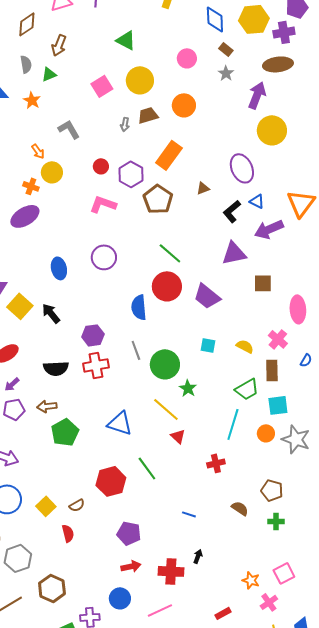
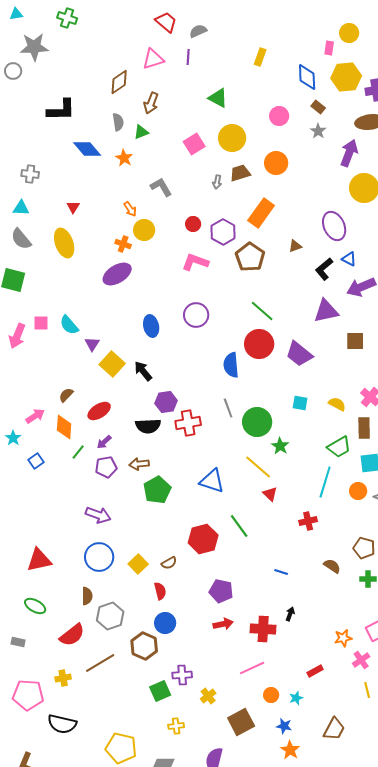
purple hexagon: (93, 335) -> (166, 402), moved
orange star: (251, 580) -> (343, 638), turned -30
blue circle: (120, 598) -> (165, 623), moved

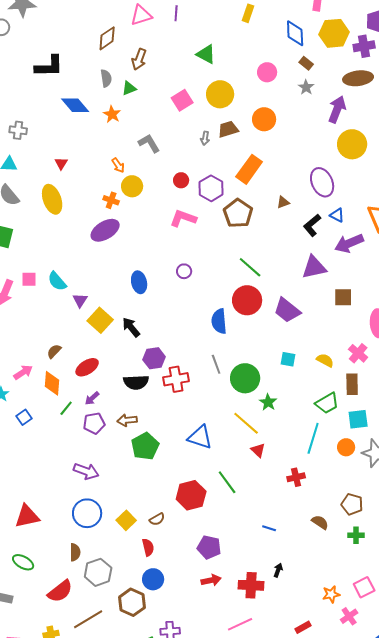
purple circle: (196, 315) -> (184, 271), size x0.6

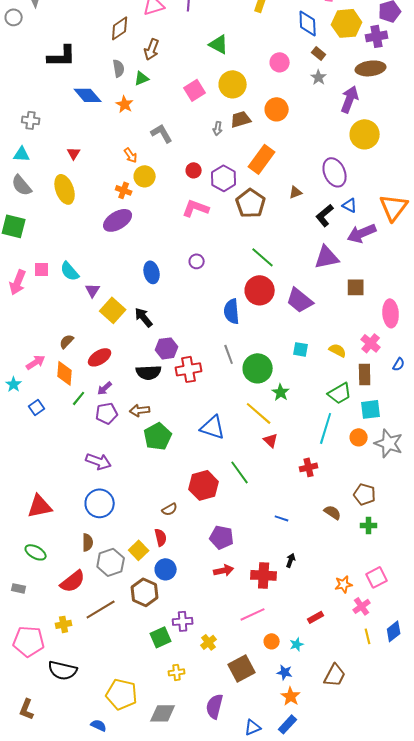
yellow square: (126, 520) -> (139, 550), moved

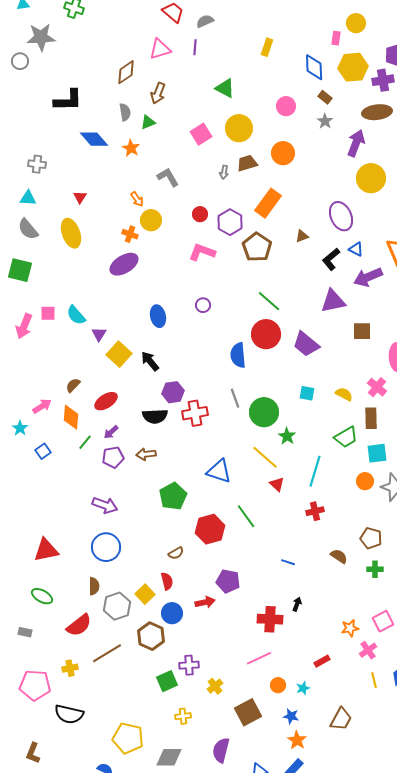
cyan line: (326, 428) -> (315, 471), moved
green pentagon: (158, 436) -> (173, 496), moved
red arrow: (224, 570) -> (205, 602), moved

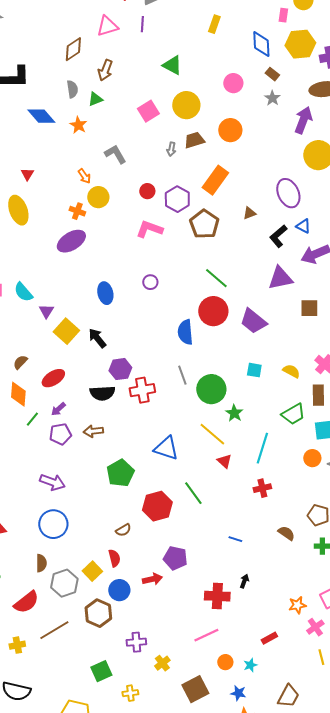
green square: (167, 681) -> (101, 671), moved

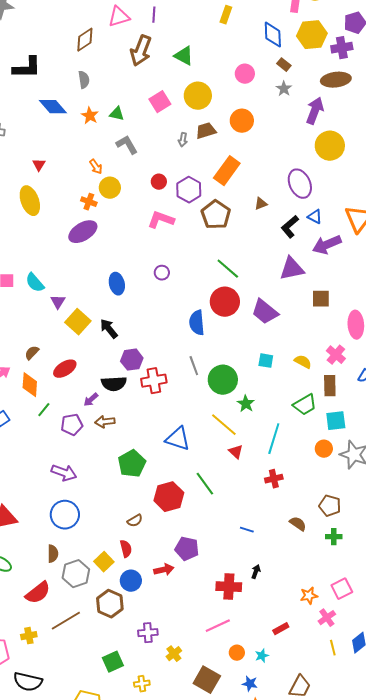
brown arrow: (105, 70) -> (141, 51), moved, size x1.4
green triangle: (95, 99) -> (117, 114), moved, turned 35
purple arrow: (58, 409) -> (91, 400), moved
brown square: (195, 689) -> (207, 680), turned -32

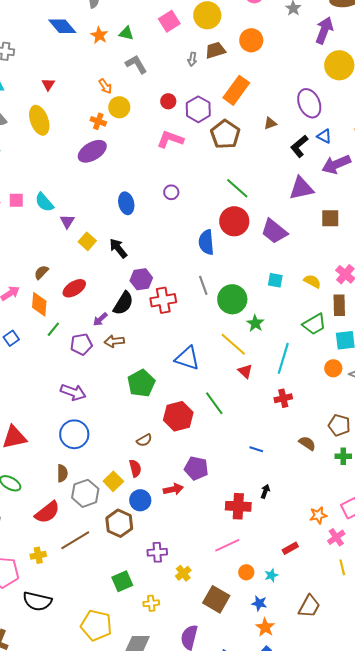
yellow square: (78, 322) -> (87, 241), size x0.7
black semicircle: (114, 384) -> (123, 303), turned -55

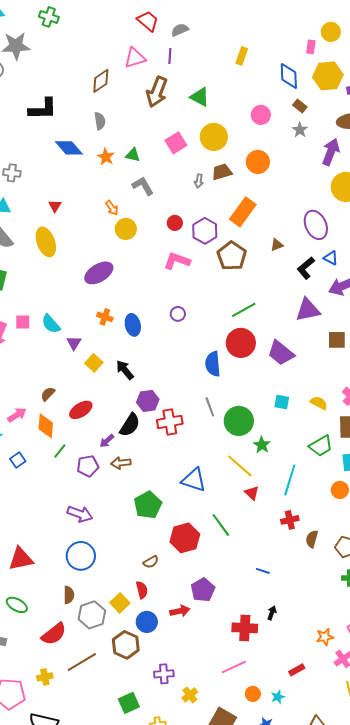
orange cross: (98, 121) -> (105, 317), moved
green line: (237, 188) -> (244, 310), turned -70
brown semicircle: (307, 443) -> (312, 539), moved, turned -108
purple pentagon: (196, 468) -> (203, 590), turned 30

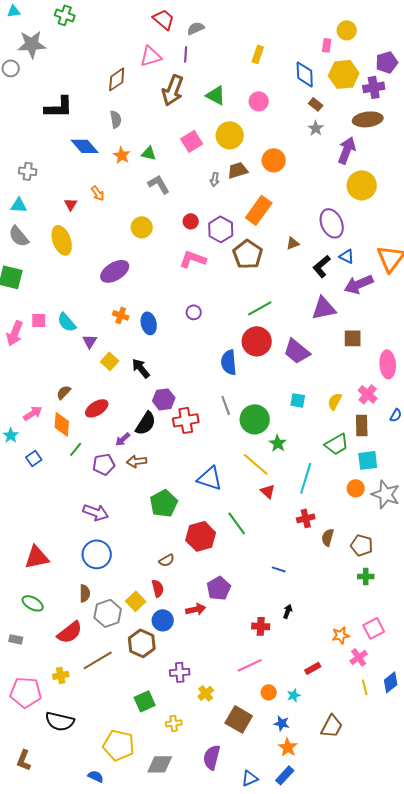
pink circle: (261, 115) -> (259, 101), moved
orange arrow: (112, 208) -> (98, 193), moved
yellow semicircle: (319, 403) -> (335, 401), turned -90
red cross: (245, 628) -> (261, 626), size x0.7

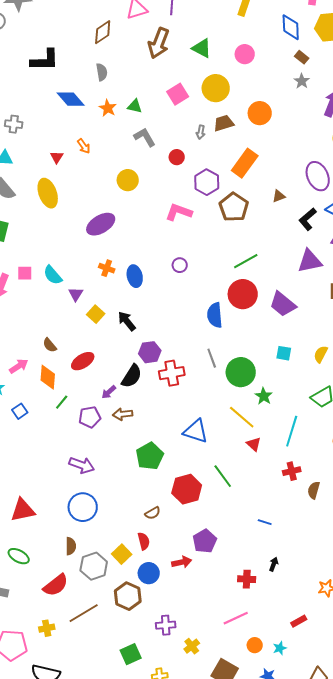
red circle: (191, 221) -> (177, 157), moved
brown semicircle: (64, 392) -> (50, 345), turned -84

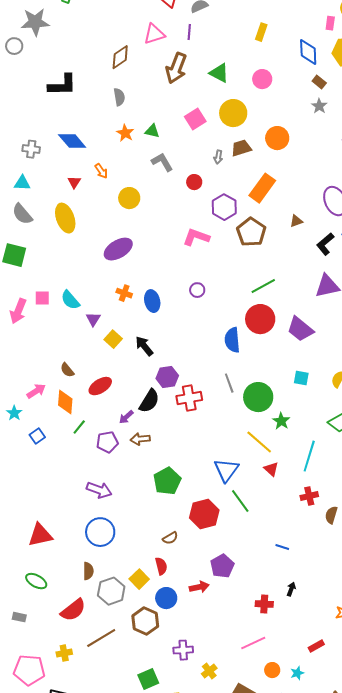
blue diamond: (71, 99) -> (72, 141), moved
yellow circle: (128, 180) -> (129, 198), moved
blue triangle: (196, 431) -> (226, 470), moved, turned 48

